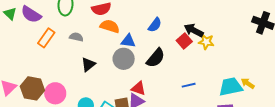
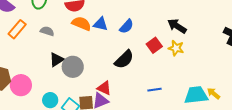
black arrow: (194, 30) -> (177, 26), moved
blue triangle: (128, 41) -> (101, 24), moved
gray circle: (124, 59) -> (73, 67), moved

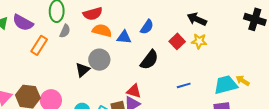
blue triangle: (101, 24) -> (124, 37), moved
gray semicircle: (47, 31) -> (65, 31), moved, turned 104
gray circle: (73, 67) -> (99, 60), moved

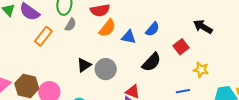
orange semicircle: (102, 31) -> (107, 28), turned 108
yellow star: (199, 41) -> (201, 70), moved
gray circle: (99, 60) -> (106, 69), moved

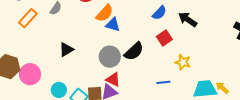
orange semicircle: (107, 28) -> (105, 13), moved
blue semicircle: (152, 29) -> (159, 13), moved
gray circle: (106, 69) -> (110, 57), moved

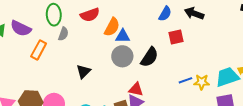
red square: (164, 38) -> (176, 37), turned 35
gray circle: (110, 57) -> (122, 56), moved
yellow star: (183, 62) -> (202, 82), moved

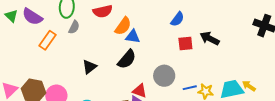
black arrow: (194, 13) -> (210, 38), moved
gray circle: (122, 56) -> (164, 76), moved
black semicircle: (149, 57) -> (127, 59), moved

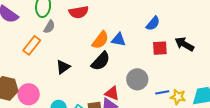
orange semicircle: (123, 26) -> (100, 40), moved
blue triangle: (133, 36) -> (119, 40), moved
orange rectangle: (47, 40) -> (32, 45), moved

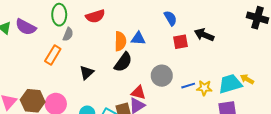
blue semicircle: (153, 23) -> (170, 18), turned -63
orange semicircle: (100, 40) -> (120, 41), turned -30

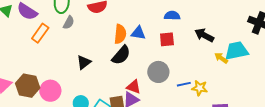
blue semicircle: (170, 18) -> (172, 16), turned -63
red square: (180, 42) -> (167, 39), moved
orange rectangle: (53, 55) -> (40, 33), moved
yellow arrow: (247, 79) -> (221, 58), moved
cyan trapezoid: (230, 84) -> (237, 51), moved

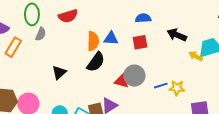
red triangle: (134, 87) -> (122, 81), moved

